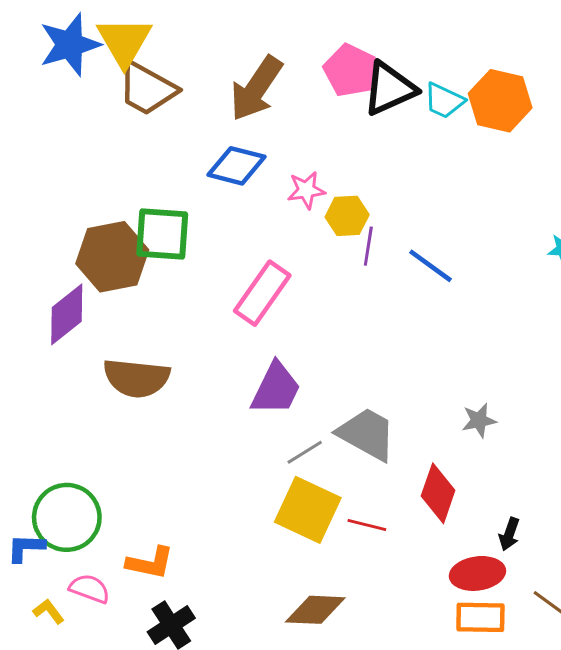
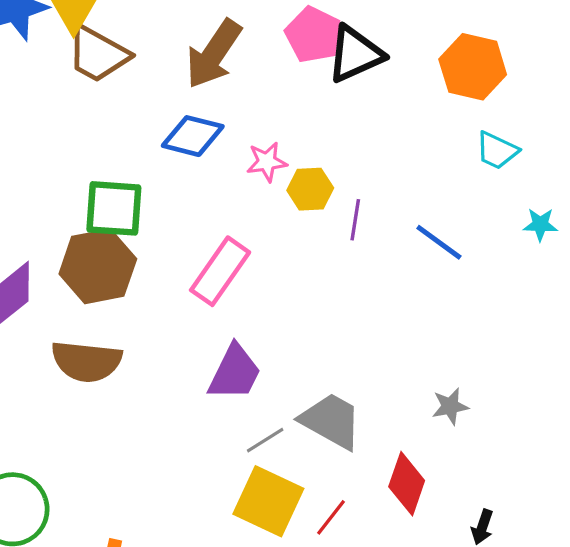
cyan trapezoid: (444, 101) -> (497, 151), moved
purple line: (368, 246) -> (355, 220), moved
brown hexagon: (112, 257) -> (98, 266), moved
blue line: (430, 266) -> (439, 242), moved
red line: (367, 525) -> (331, 517), turned -66

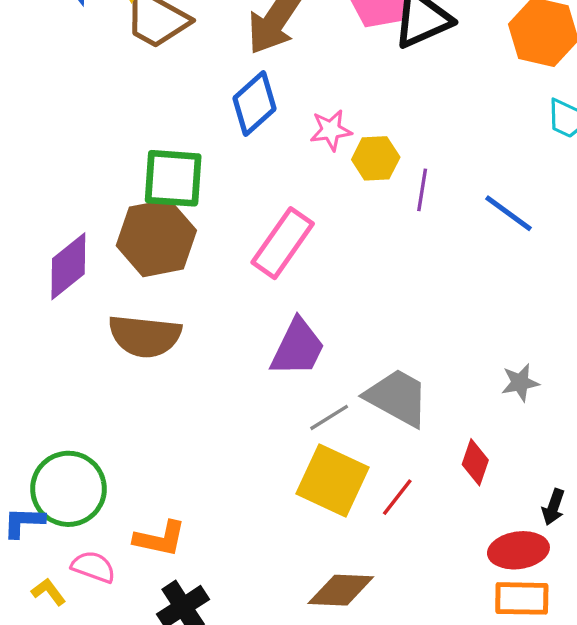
blue diamond: (193, 136) -> (254, 104), turned -56
red diamond: (407, 484) -> (475, 462), size x0.7

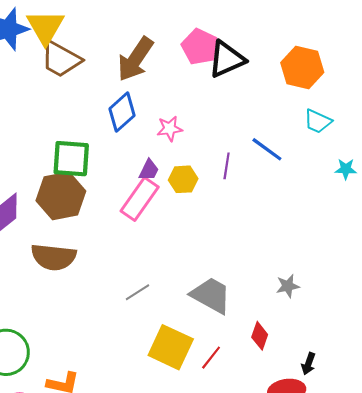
yellow hexagon: (376, 158) -> (183, 179), moved
blue line: (509, 213) -> (267, 149), moved
purple trapezoid: (298, 348) -> (149, 170), moved, size x0.6
gray line: (329, 417) -> (138, 292), moved

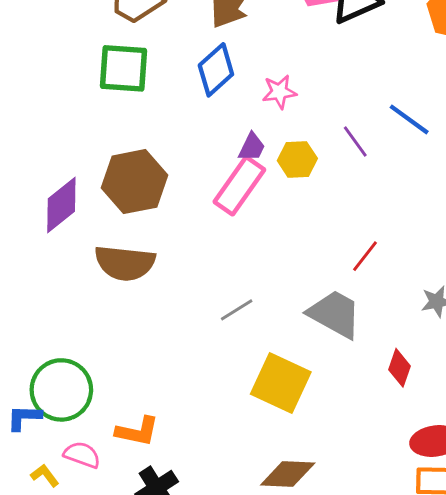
green square: (71, 159) -> (123, 68), moved
purple line: (227, 166) -> (355, 142), turned -45
red line: (211, 358) -> (365, 256), moved

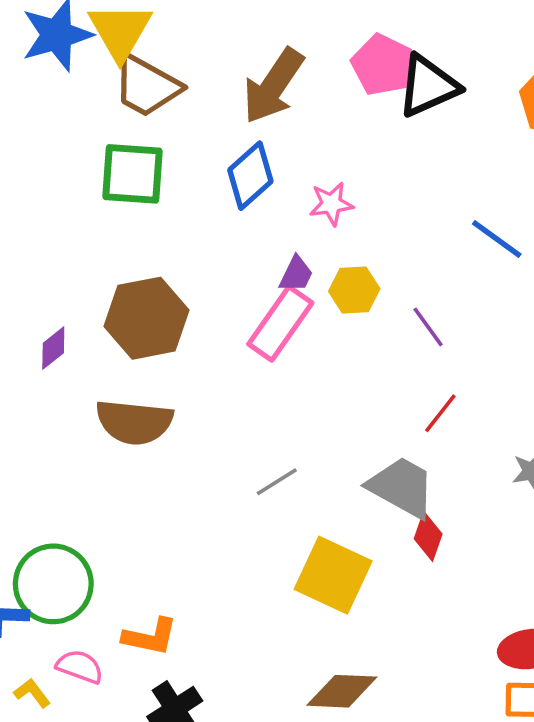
purple line: (355, 142) -> (428, 327), moved
purple diamond: (61, 205) -> (53, 348), size x0.6
red diamond: (399, 368) -> (428, 536), moved

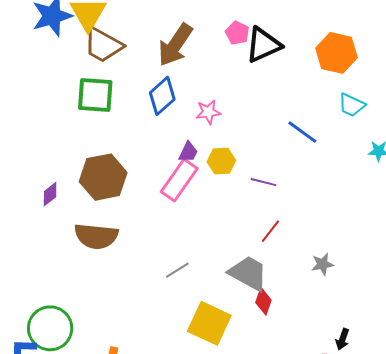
pink pentagon: (382, 65) -> (237, 33), size x0.7
purple line: (428, 327) -> (263, 182), turned -40

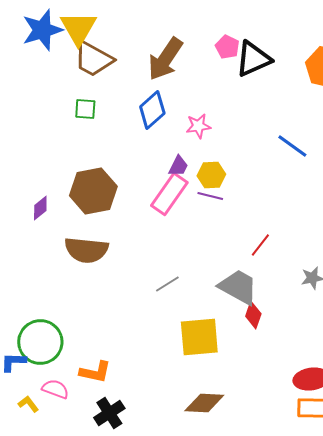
green square: (95, 95) -> (85, 109), size x0.6
purple line: (263, 182) -> (210, 196), moved
yellow square: (209, 323) -> (199, 337), turned -30

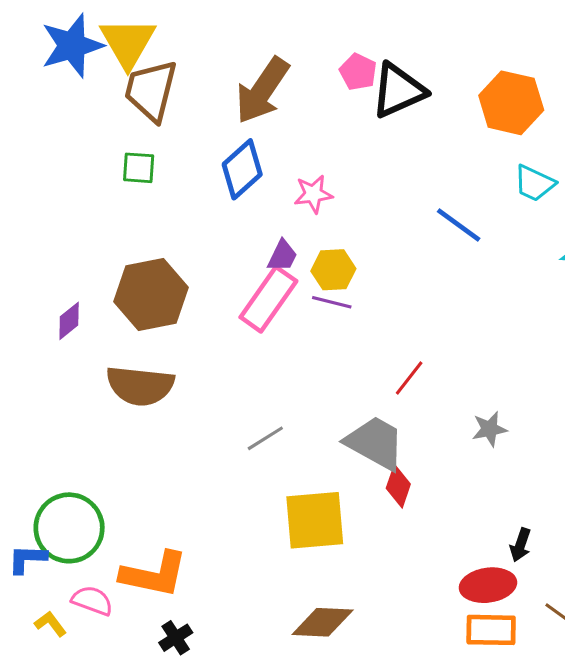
brown trapezoid: (93, 59) -> (151, 90), turned 75
orange L-shape: (95, 372) -> (154, 574), size x1.4
black cross: (109, 413) -> (176, 638), size x0.7

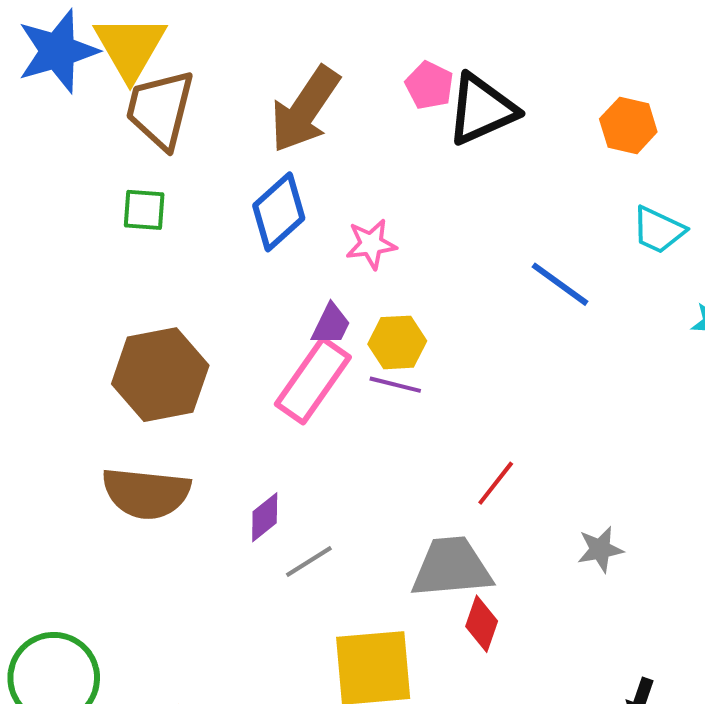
orange hexagon: (511, 103) -> (628, 125), size x0.7
purple diamond: (69, 321) -> (265, 517), moved
gray trapezoid: (375, 443) -> (452, 567), turned -34

